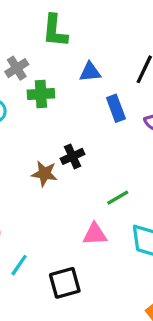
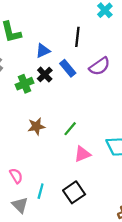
green cross: (41, 94) -> (24, 84), moved
black cross: (73, 156) -> (45, 75), moved
green line: (118, 198) -> (70, 129), moved

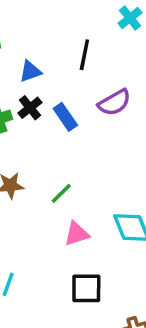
blue rectangle: (68, 68) -> (65, 117), moved
black square: (74, 192) -> (86, 288), moved, turned 30

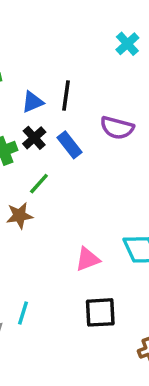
black line: (84, 55) -> (66, 95), moved
purple semicircle: (114, 102) -> (117, 128), turned 48
green line: (61, 193) -> (39, 184), moved

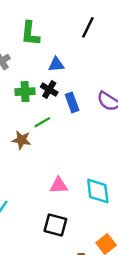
black line: (66, 95) -> (88, 27), moved
black cross: (34, 138) -> (49, 90), turned -35

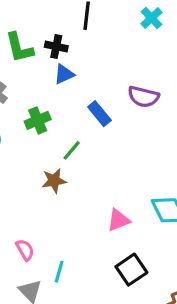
black cross: (49, 90) -> (56, 46), moved
black square: (55, 225) -> (131, 270), turned -30

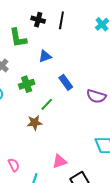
black cross: (56, 46) -> (38, 20), moved
purple semicircle: (143, 97) -> (96, 96), moved
pink triangle: (118, 220) -> (60, 161), moved

